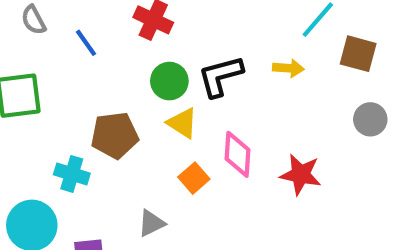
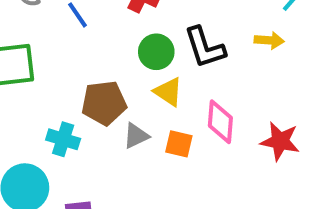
black L-shape: (220, 76) -> (205, 47), turned -93
orange square: (194, 178) -> (179, 144), turned -36
gray triangle: (151, 223) -> (136, 136), moved

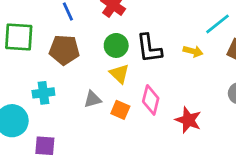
brown pentagon: (104, 103) -> (64, 50), moved
cyan cross: (63, 139) -> (43, 93), turned -35

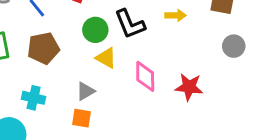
cyan cross: (43, 93) -> (34, 98), turned 35
orange square: (120, 110) -> (82, 118), moved

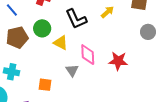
yellow arrow: (176, 15) -> (107, 12), turned -40
green circle: (95, 30) -> (42, 28), moved
gray triangle: (85, 91) -> (72, 70), moved, turned -32

